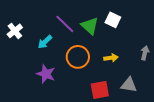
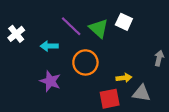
cyan arrow: (45, 42) -> (49, 46), turned 42
yellow arrow: (111, 58) -> (124, 78), moved

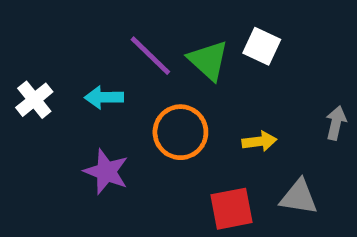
white cross: (16, 34) -> (34, 100), moved
yellow arrow: (124, 78) -> (259, 141), moved

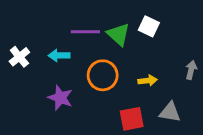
purple line: (150, 56) -> (85, 32), turned -44

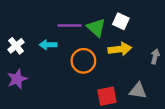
yellow arrow: (148, 81) -> (120, 49), moved, size x1.5
purple star: (60, 98) -> (17, 79), moved, turned 30

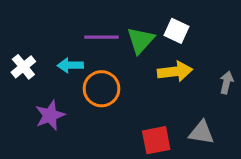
green triangle: (96, 28) -> (141, 40), turned 30
orange circle: (83, 61) -> (102, 89), moved
purple star: (17, 79) -> (50, 115), moved

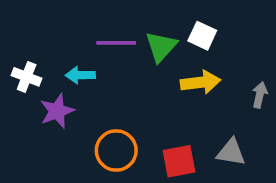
white cross: (23, 67) -> (27, 77), turned -30
orange circle: (102, 89) -> (116, 150), moved
purple star: (50, 115) -> (57, 111), moved

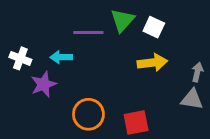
green triangle: (161, 46) -> (122, 20), moved
gray triangle: (231, 152) -> (192, 99), moved

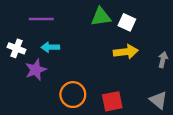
green triangle: (122, 20) -> (101, 17), turned 40
purple line: (88, 33) -> (41, 19), moved
gray triangle: (192, 99) -> (158, 100), moved, turned 30

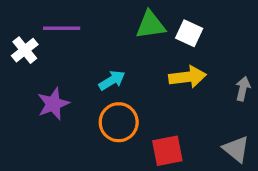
cyan arrow: (50, 47) -> (112, 80), moved, turned 150
white cross: (17, 48) -> (25, 50), moved, turned 30
orange circle: (73, 95) -> (119, 122), moved

